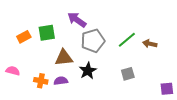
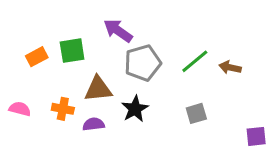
orange cross: (41, 81) -> (63, 109), moved

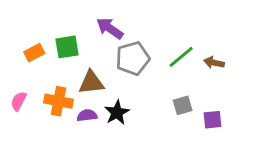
pink semicircle: (20, 109) -> (19, 101), turned -78
orange cross: (63, 109) -> (58, 101), size x1.4
black star: (135, 109) -> (117, 113), moved
purple square: (256, 136) -> (213, 120), moved

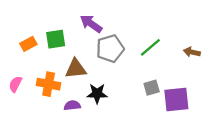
brown arrow: (214, 63) -> (192, 52), moved
black star: (117, 113) -> (97, 94), turned 30
purple semicircle: (87, 115) -> (72, 105), moved
purple square: (213, 120) -> (176, 100), size x1.6

